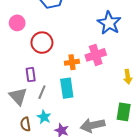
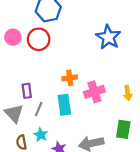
red circle: (42, 43) -> (39, 39), moved
pink cross: (96, 55) -> (94, 92), moved

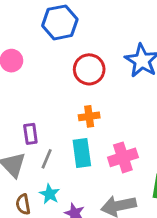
red circle: (39, 39) -> (89, 69), moved
pink cross: (94, 92) -> (123, 157), moved

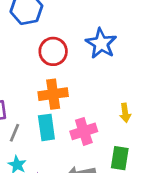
orange cross: (89, 116) -> (53, 94), size x1.5

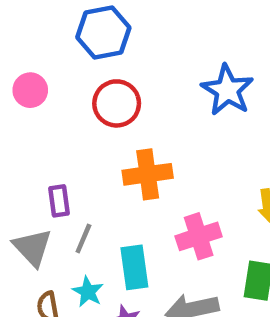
red circle: (53, 51) -> (117, 103), moved
cyan rectangle: (46, 127) -> (134, 267), moved

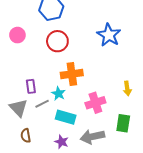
gray line: (83, 239) -> (42, 104), turned 40
cyan rectangle: (134, 267) -> (66, 117), turned -66
cyan star: (88, 292) -> (58, 94), moved

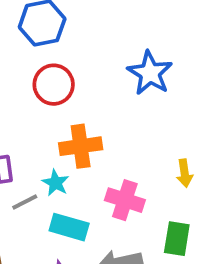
pink cross: (95, 103) -> (125, 200), turned 36

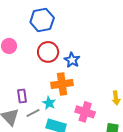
blue star: (150, 73) -> (72, 60), moved, size x0.7

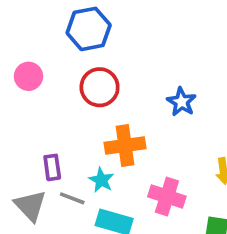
blue star: (72, 60) -> (181, 102), moved
gray line: (33, 113) -> (72, 198), turned 48

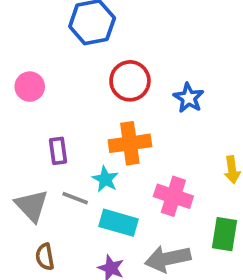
pink circle: (28, 76) -> (30, 87), moved
red circle: (100, 87) -> (130, 81), moved
purple rectangle: (52, 167) -> (58, 151), moved

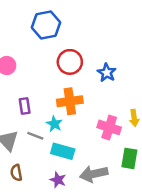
pink cross: (173, 196) -> (109, 127), moved

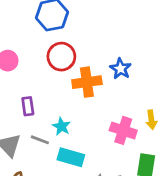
red circle: (70, 62) -> (61, 57), moved
orange cross: (70, 101) -> (87, 82), moved

